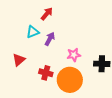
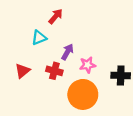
purple arrow: (50, 39) -> (67, 52), moved
red cross: (46, 73) -> (54, 71), moved

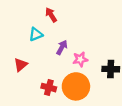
red arrow: (56, 16) -> (51, 15), turned -72
red cross: (54, 71) -> (49, 88), moved

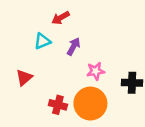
red arrow: (51, 15) -> (61, 18), turned -88
purple arrow: (62, 47) -> (74, 46), moved

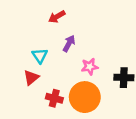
cyan triangle: (42, 41) -> (40, 56), moved, turned -42
red triangle: (24, 78) -> (31, 78), moved

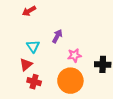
red arrow: (57, 17) -> (29, 11), moved
red cross: (54, 98) -> (34, 82), moved

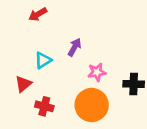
cyan triangle: (33, 46) -> (43, 60), turned 32
red triangle: (26, 64) -> (23, 84), moved

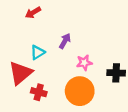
red triangle: (23, 84) -> (20, 73), size x1.6

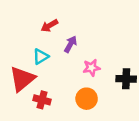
red arrow: (33, 13) -> (49, 26), moved
orange circle: (80, 91) -> (87, 99), size x0.7

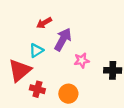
purple arrow: (70, 44) -> (63, 39), size x1.5
orange circle: (87, 99) -> (68, 94), moved

